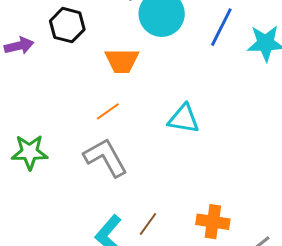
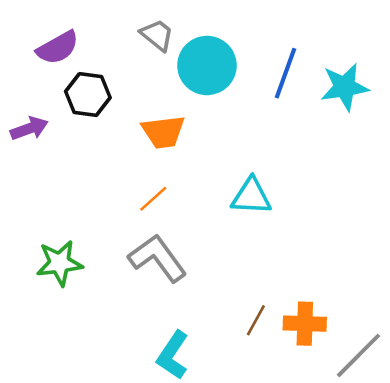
brown line: (148, 224) -> (256, 320), moved

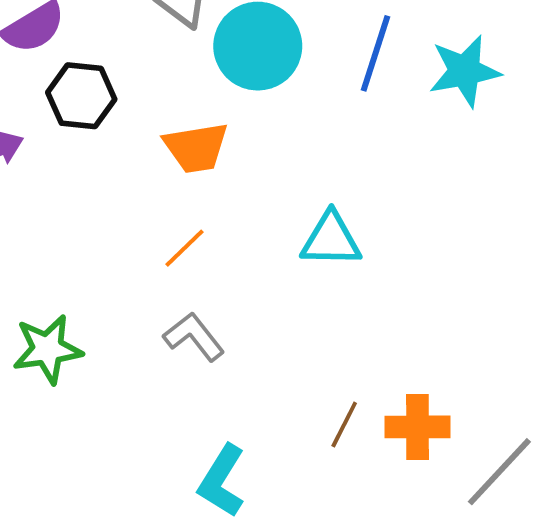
gray L-shape: (158, 258) -> (194, 337), size x0.7

